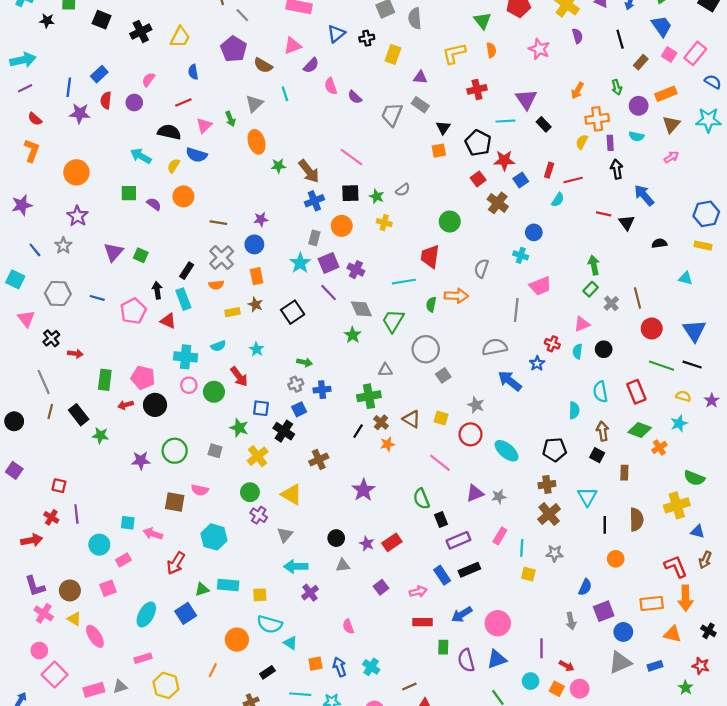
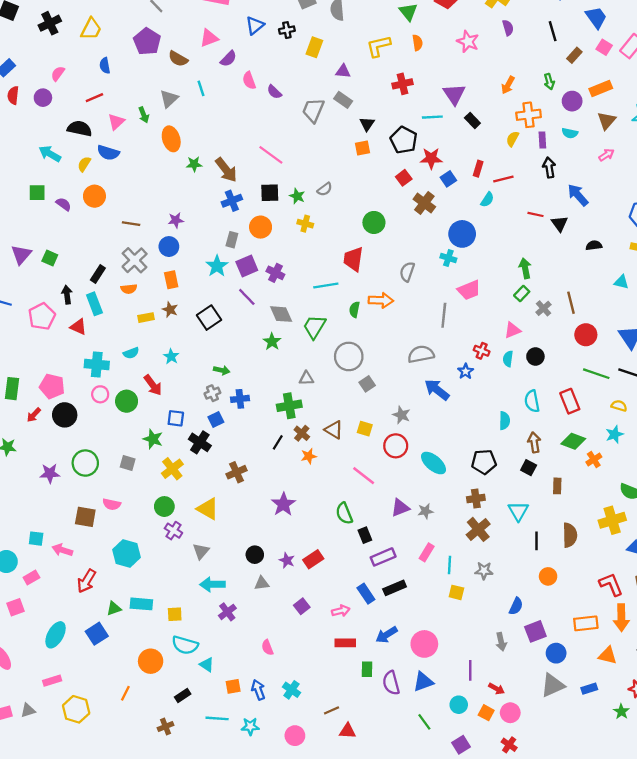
blue circle: (534, 232) -> (462, 234), size x1.5
red arrow: (126, 405) -> (34, 415), turned -32

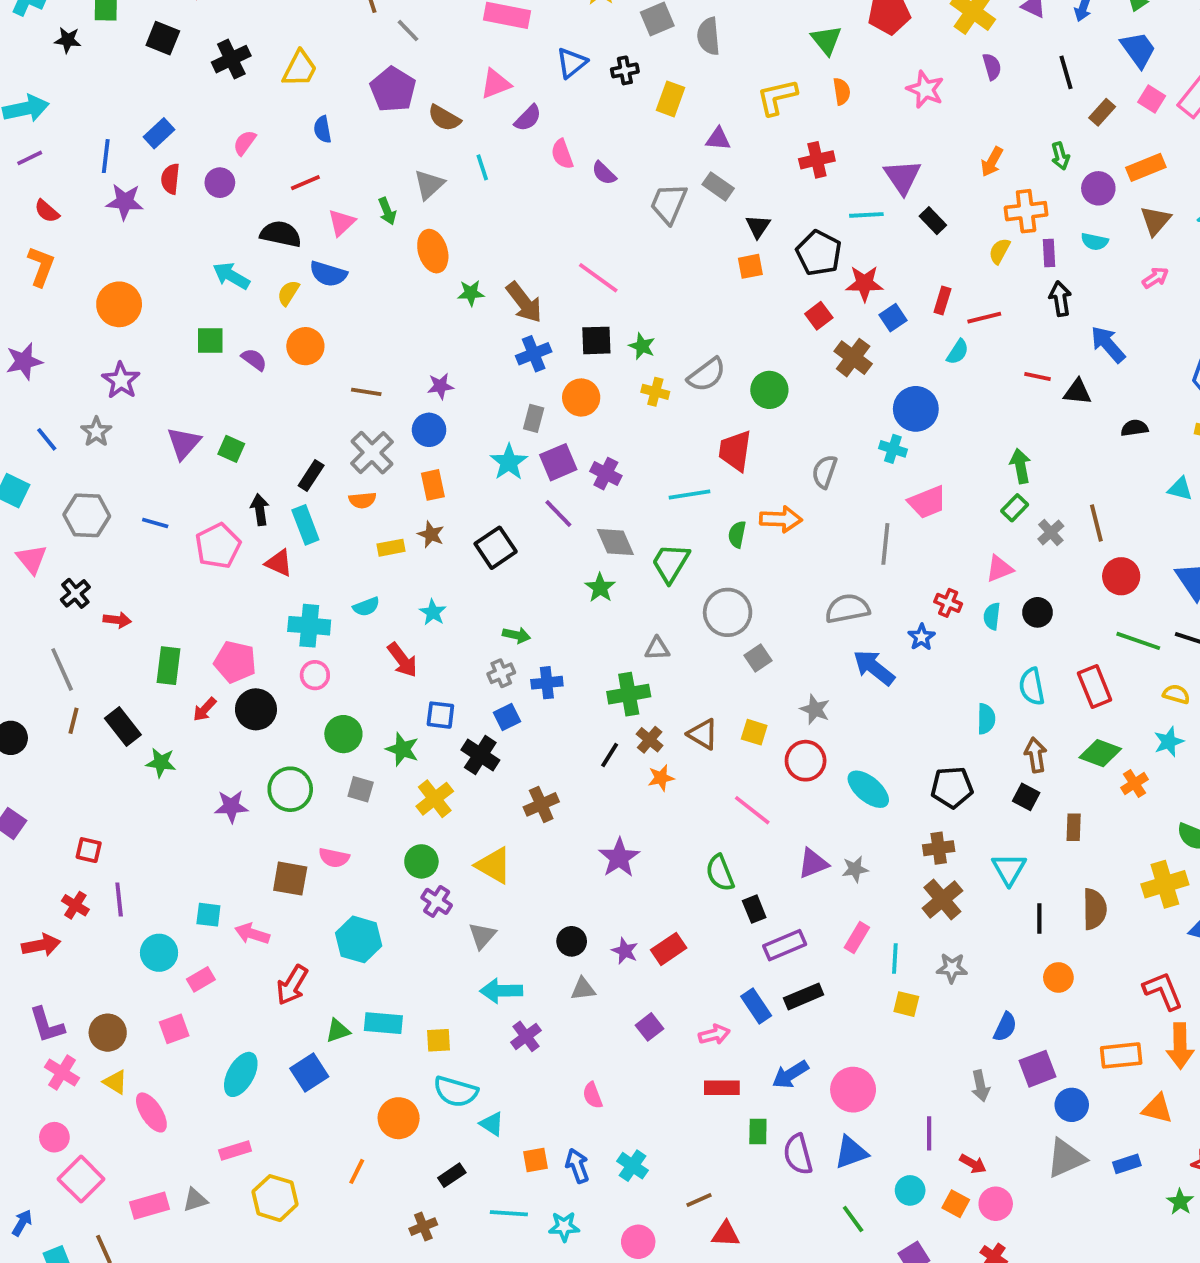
gray semicircle: (325, 189) -> (707, 375), moved, size x1.5
black triangle: (559, 224) -> (1077, 392), turned -48
green circle: (127, 401) -> (343, 734), moved

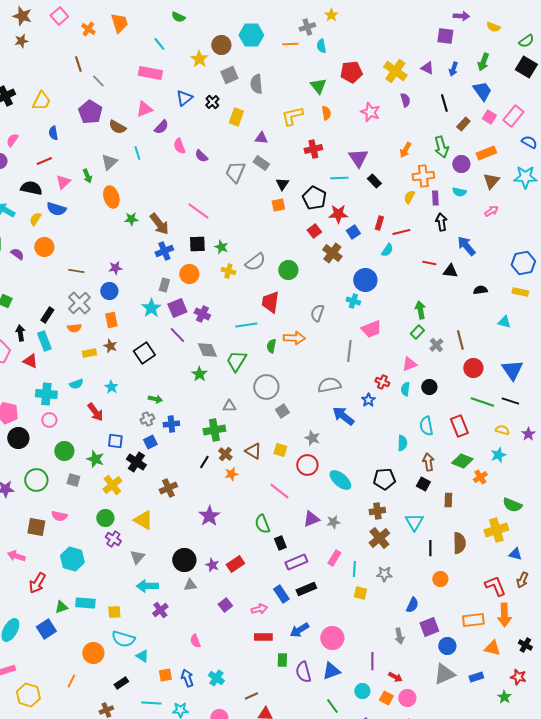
black cross: (625, 70) -> (212, 102), turned -32
green arrow: (1060, 156) -> (441, 147), size x1.5
black circle: (572, 941) -> (184, 560), size x1.5

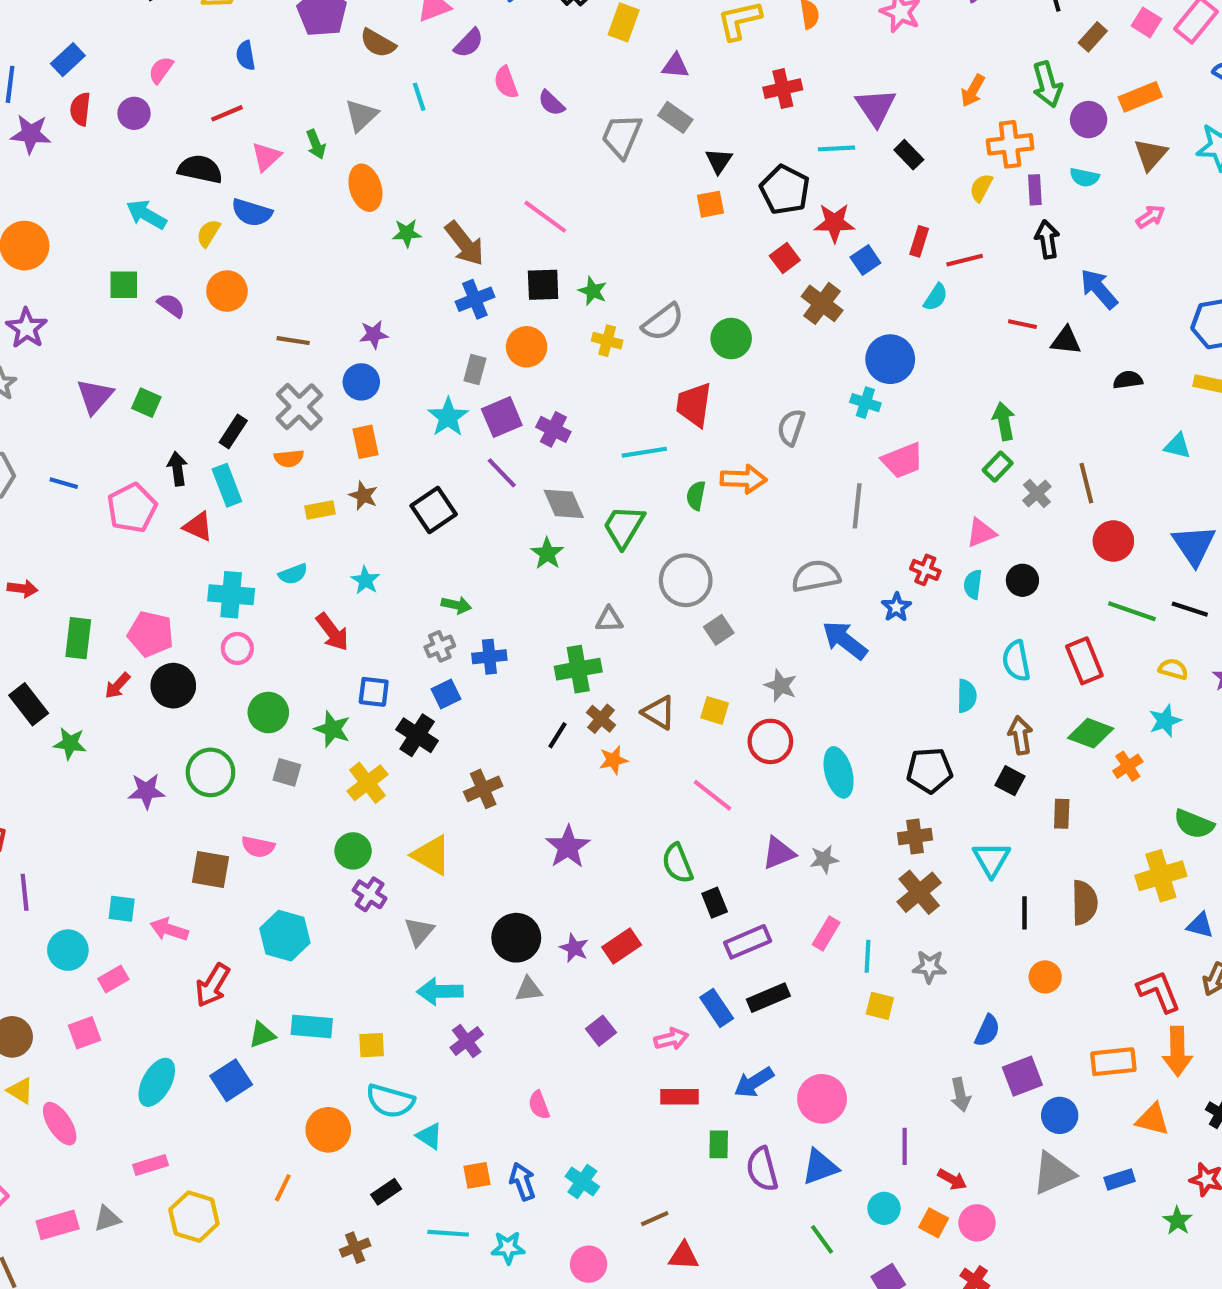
cyan ellipse: (340, 480) -> (839, 772), turned 35

